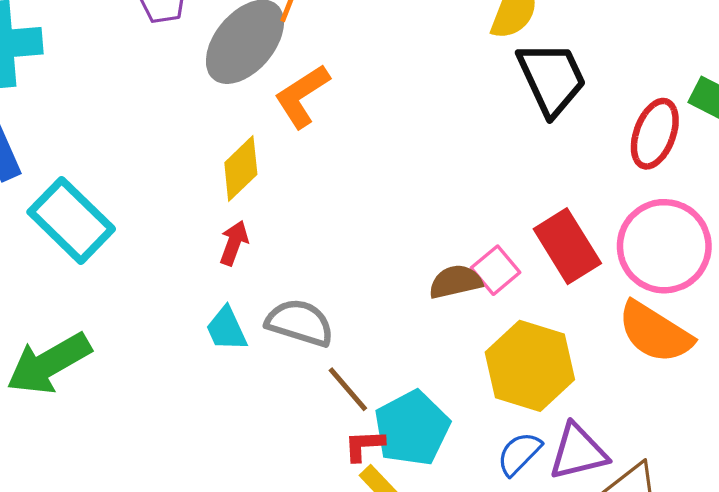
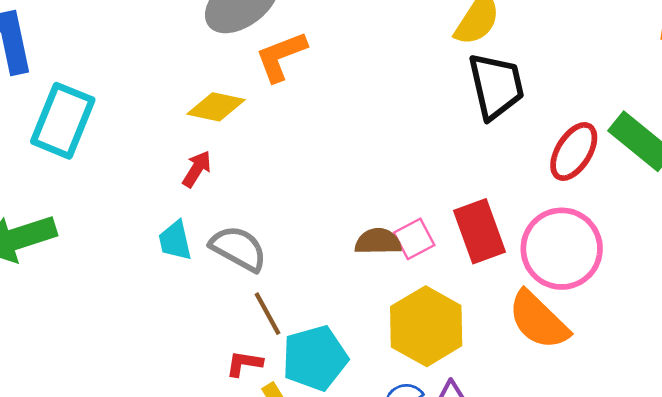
yellow diamond: (241, 168) -> (216, 107), turned 44
cyan rectangle: (71, 220) -> (63, 121), turned 56
red L-shape: (364, 445) -> (244, 364), moved

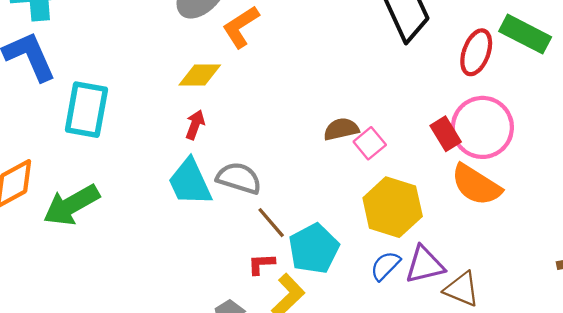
red rectangle: (479, 231) -> (446, 134), moved, size x0.7
cyan trapezoid: (175, 241) -> (190, 182), size x1.6
brown semicircle: (378, 242) -> (341, 129), moved

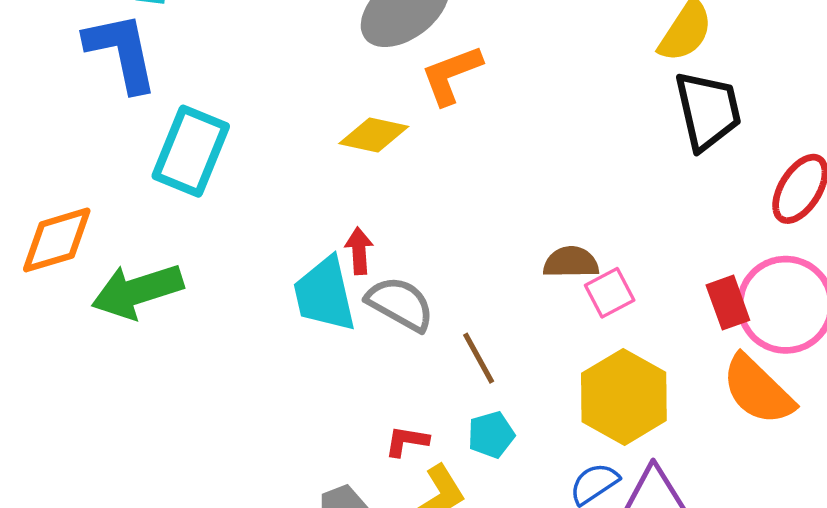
red arrow: (195, 125) -> (359, 251), moved, turned -36
brown line: (271, 223) -> (479, 358), moved
cyan pentagon: (314, 249) -> (491, 435), size x0.6

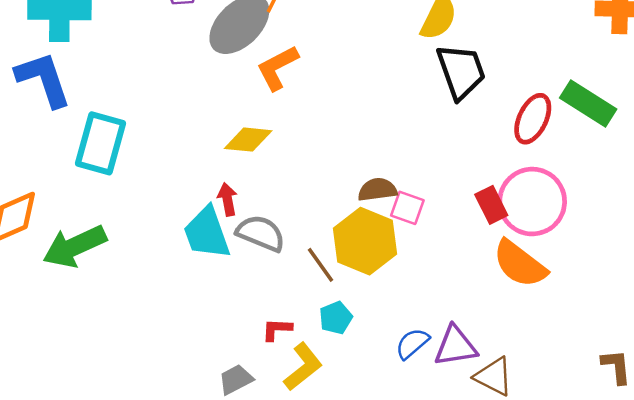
yellow diamond: (374, 135) -> (248, 140), moved
pink square: (610, 293) -> (407, 208), turned -36
yellow hexagon: (624, 397) -> (365, 241), moved

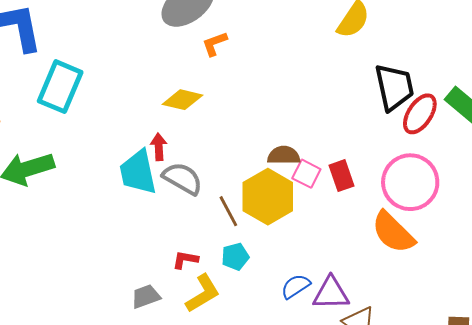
orange L-shape: (277, 68) -> (215, 44), size x0.7
black trapezoid: (461, 71) -> (394, 87), moved
red rectangle: (491, 205) -> (341, 176), moved

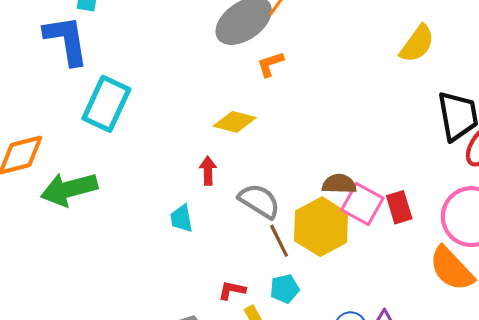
cyan trapezoid: (138, 172) -> (181, 218), moved, size x0.6
pink square: (306, 174) -> (362, 204), size x1.4
gray semicircle: (183, 178) -> (259, 201), moved

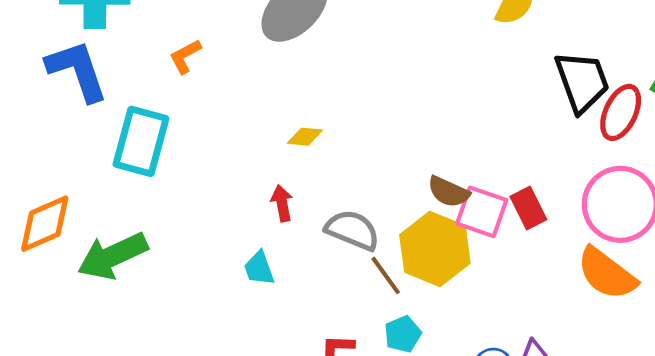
orange L-shape: (270, 64) -> (185, 56), moved
yellow diamond: (235, 122) -> (305, 137), size x0.7
brown semicircle: (339, 184) -> (449, 192), turned -148

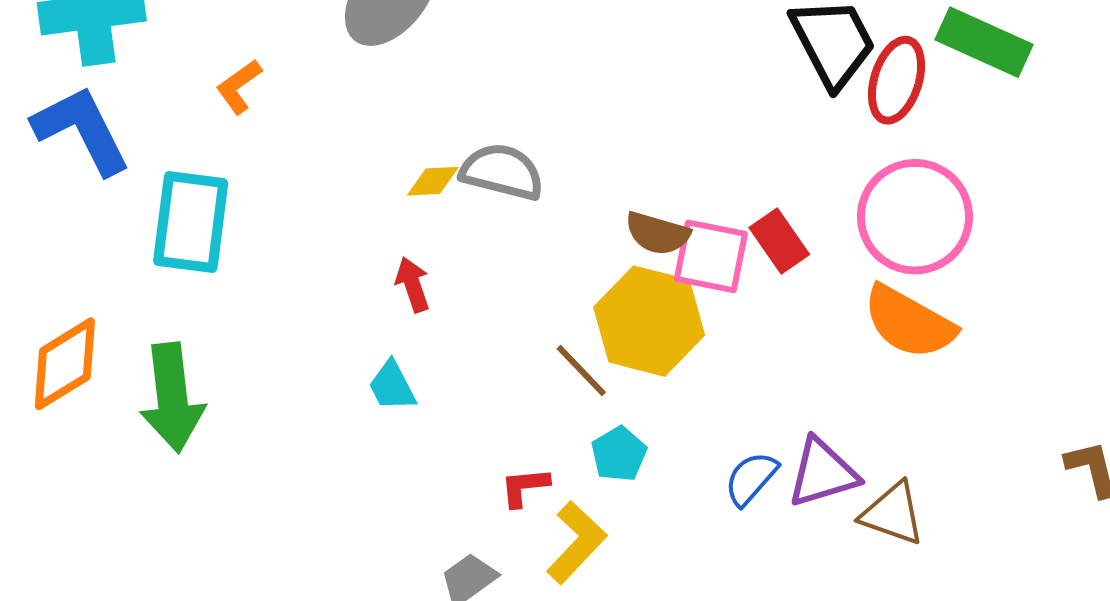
gray semicircle: (352, 230) -> (502, 172), moved
green arrow: (113, 256) -> (172, 398), turned -64

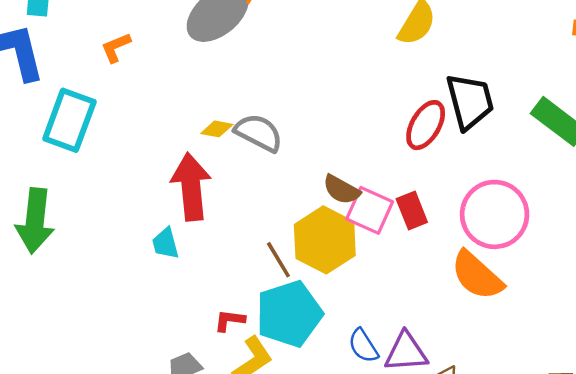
red ellipse: (897, 80) -> (426, 125), moved
red arrow: (413, 285) -> (191, 187), size x2.0
cyan pentagon: (619, 454) -> (289, 314), size x2.0
blue semicircle: (751, 478) -> (363, 346), turned -87

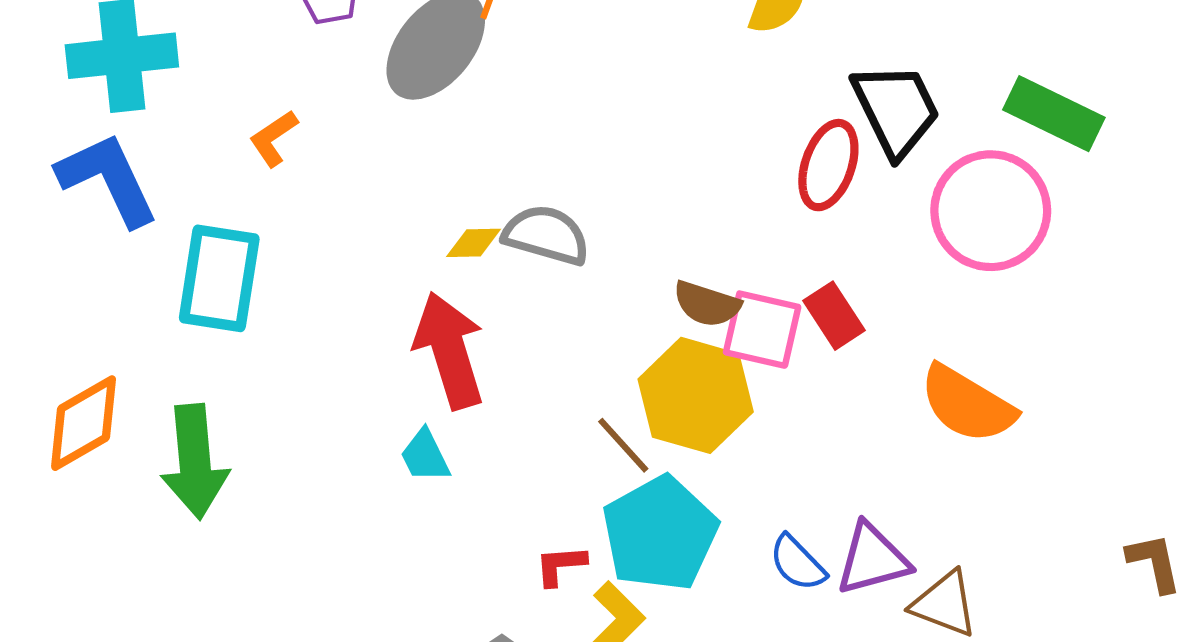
pink circle: (495, 214) -> (991, 211), moved

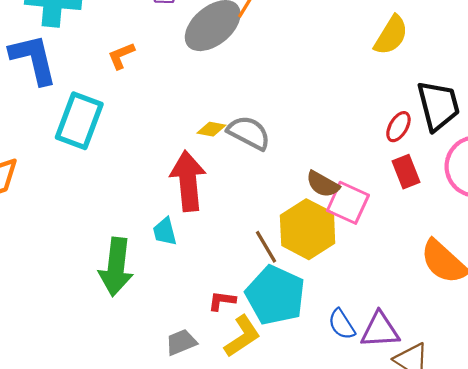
red ellipse: (828, 165) -> (398, 127), size x0.7
red rectangle: (834, 316) -> (406, 172), moved
green arrow: (195, 462) -> (116, 267), moved
cyan pentagon: (660, 534) -> (275, 295), turned -30

